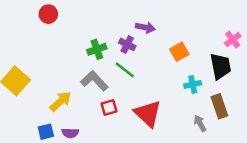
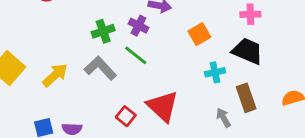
pink cross: (233, 40) -> (250, 14), moved, turned 35
black trapezoid: (221, 66) -> (248, 51), turned -56
yellow arrow: (60, 101) -> (55, 75), moved
red square: (109, 107) -> (126, 116), moved, turned -35

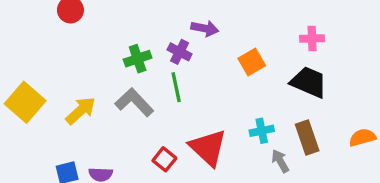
green line: (136, 55) -> (176, 87), turned 40
cyan cross: (215, 72) -> (262, 131), moved

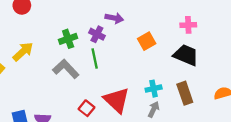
yellow arrow: (81, 111) -> (23, 52), moved
gray arrow: (280, 161) -> (154, 109), moved, turned 56

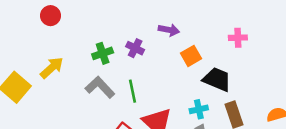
purple arrow: (114, 18) -> (169, 30), moved
black trapezoid: (186, 55) -> (217, 79), moved
green line: (95, 58) -> (132, 91), moved

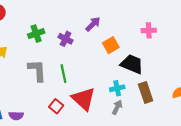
purple arrow: (169, 30) -> (93, 24), turned -56
green cross: (103, 53) -> (36, 34), moved
gray L-shape: (100, 87) -> (37, 70), turned 40

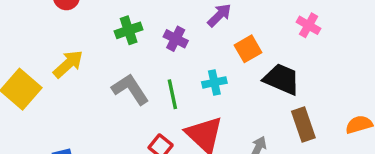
pink cross: (149, 30) -> (309, 25), turned 32
gray L-shape: (37, 70) -> (130, 89), turned -30
cyan cross: (117, 88) -> (214, 82), moved

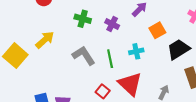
green cross: (129, 30) -> (83, 19), turned 35
black trapezoid: (282, 79) -> (178, 49), turned -55

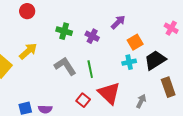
cyan cross: (136, 51) -> (129, 62), moved

